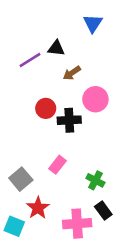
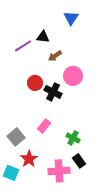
black cross: (69, 120) -> (53, 92), turned 30

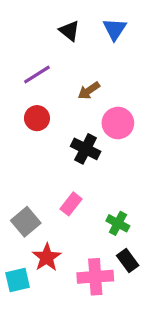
black triangle: (43, 37) -> (69, 31), moved, turned 32
red circle: (35, 83) -> (37, 118), moved
cyan square: (11, 173) -> (18, 280), turned -35

